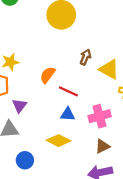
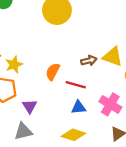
brown arrow: (86, 57) -> (89, 61), moved, turned 63
pink cross: (100, 116) -> (110, 104), turned -35

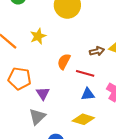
yellow star: (14, 65) -> (38, 36), moved
gray triangle: (23, 131) -> (37, 117), turned -30

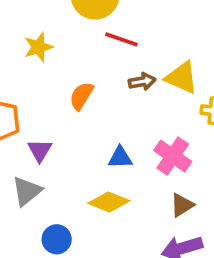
red line: (85, 73) -> (121, 39), moved

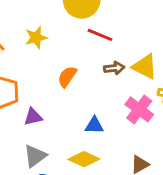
purple triangle: (40, 150) -> (33, 117), turned 42
pink cross: (173, 156) -> (139, 109), moved
gray triangle: (27, 191) -> (35, 156), moved

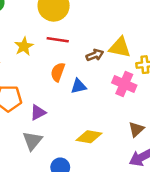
red line: (100, 35) -> (58, 40), moved
blue triangle: (94, 125) -> (79, 86), moved
gray triangle: (35, 156) -> (32, 141), moved

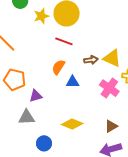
yellow star: (24, 46) -> (41, 16), moved
gray triangle: (32, 141) -> (26, 117), turned 36

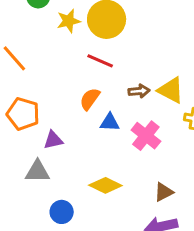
pink cross: (109, 88) -> (146, 136), moved

